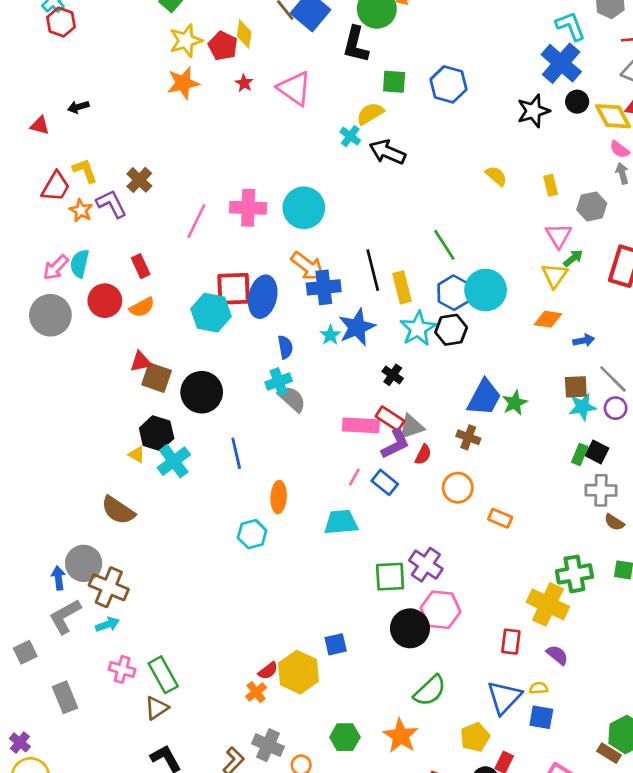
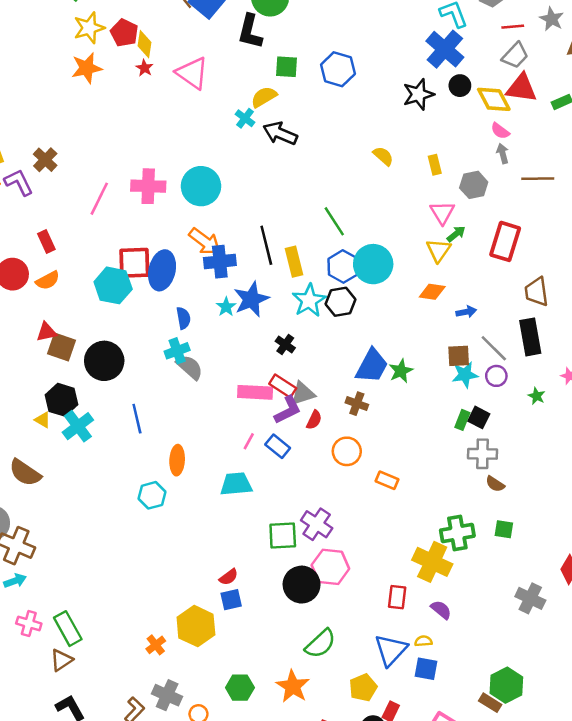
yellow diamond: (244, 34) -> (144, 44), moved
red semicircle: (268, 671) -> (229, 577), moved

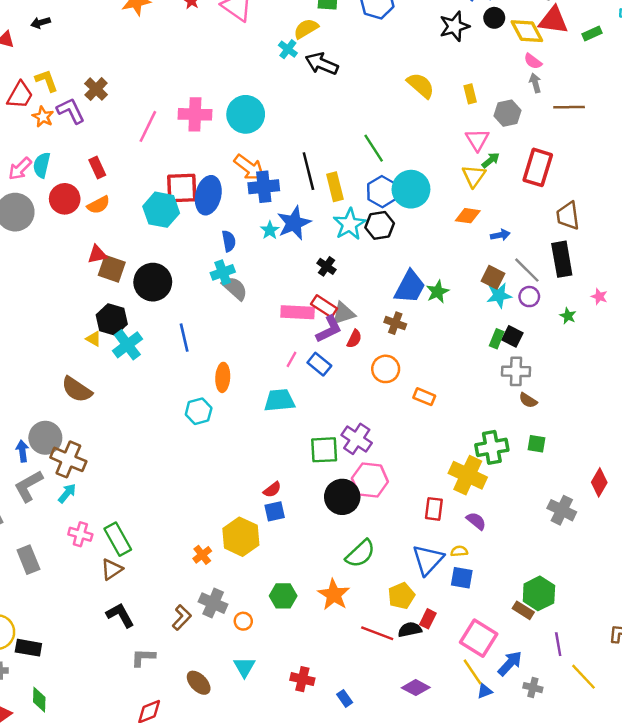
yellow semicircle: (383, 156) -> (421, 85), size x1.4
brown square: (459, 356) -> (493, 277), turned 30
cyan arrow: (15, 581) -> (67, 493), turned -30

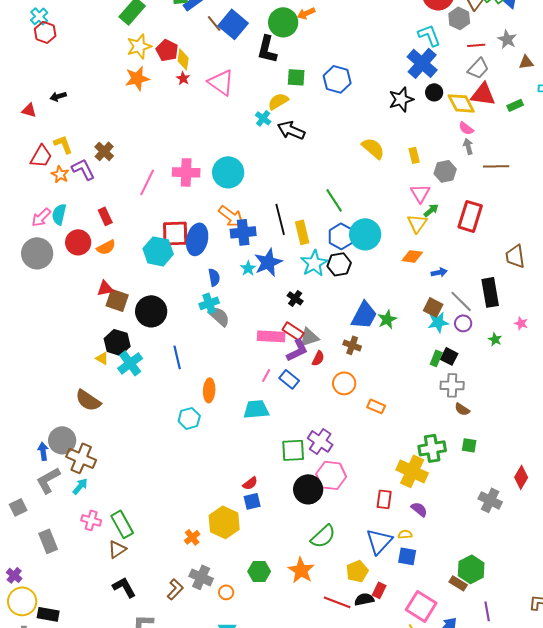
brown trapezoid: (568, 216) -> (515, 256), moved

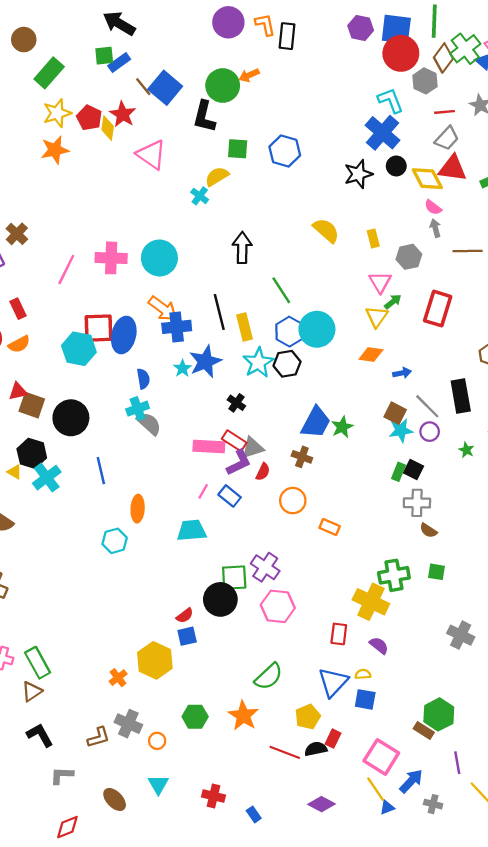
red star: (183, 78) -> (123, 114), moved, size x1.6
black arrow: (291, 130) -> (242, 248), moved, turned 68
black circle: (308, 489) -> (220, 599), moved
brown L-shape: (175, 589) -> (98, 737), turned 30

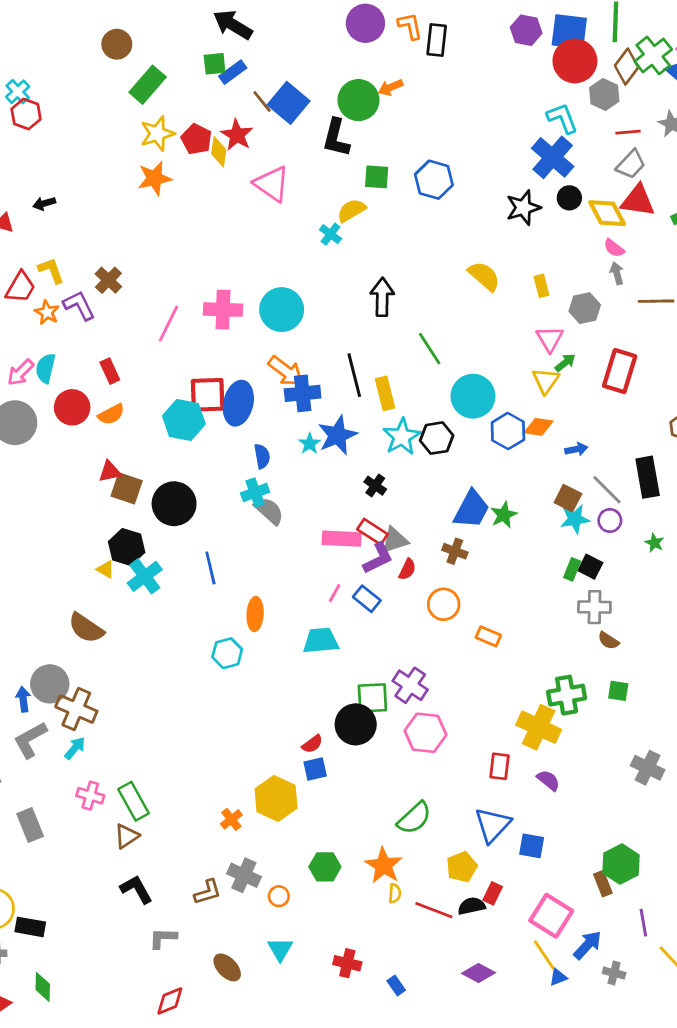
blue hexagon: (289, 332) -> (508, 431), moved
yellow semicircle: (363, 674) -> (395, 893), moved, turned 98
brown rectangle: (424, 731) -> (603, 884), turned 36

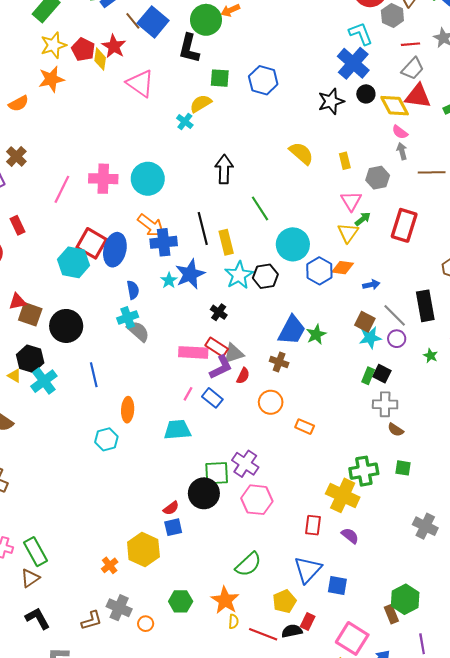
red square: (208, 395) -> (92, 243), turned 32
orange semicircle: (111, 414) -> (19, 104), moved

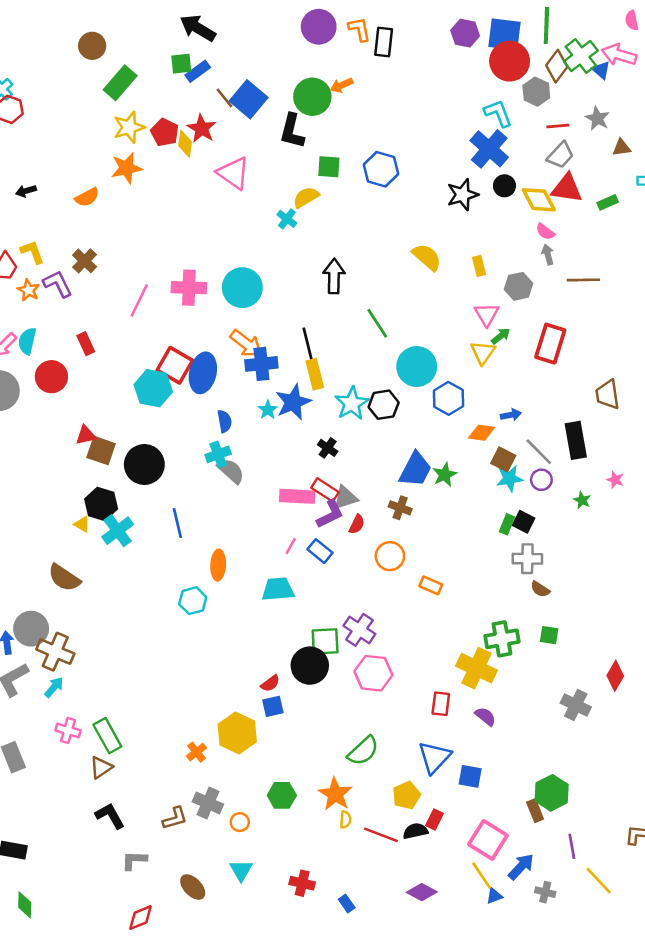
yellow rectangle: (226, 242) -> (315, 374), moved
orange diamond: (343, 268) -> (482, 433), moved

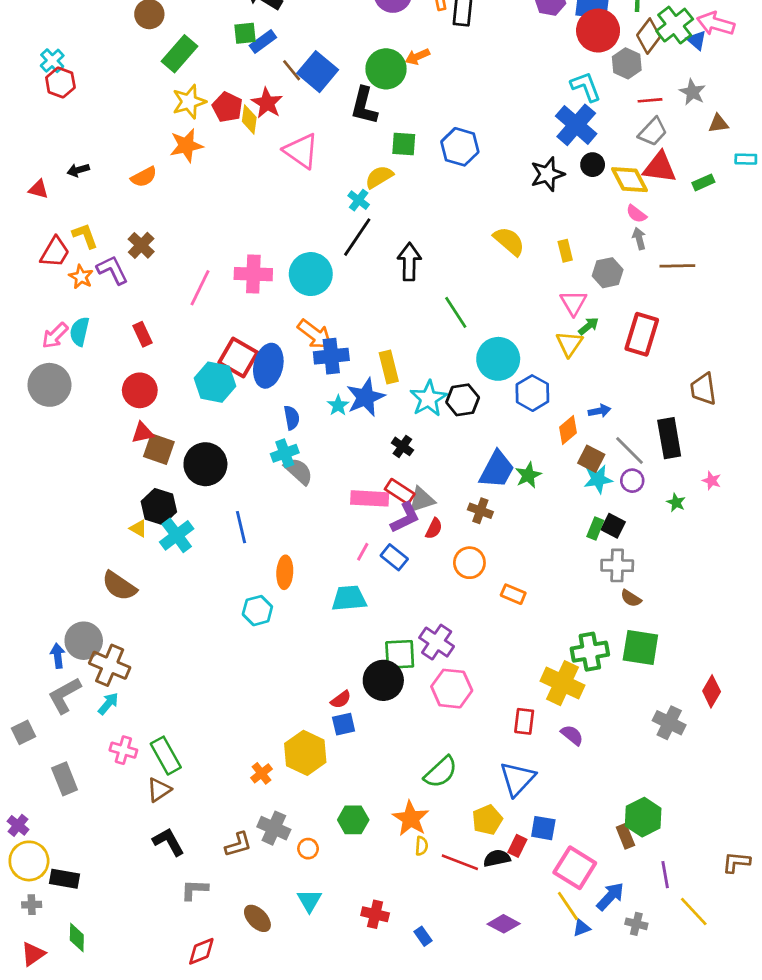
black line: (309, 347) -> (357, 237), moved, turned 48
red circle: (51, 377) -> (140, 390), moved
orange diamond: (482, 433) -> (568, 430), turned -48
green square: (549, 635) -> (640, 648), size x1.8
blue square: (470, 776) -> (543, 828), moved

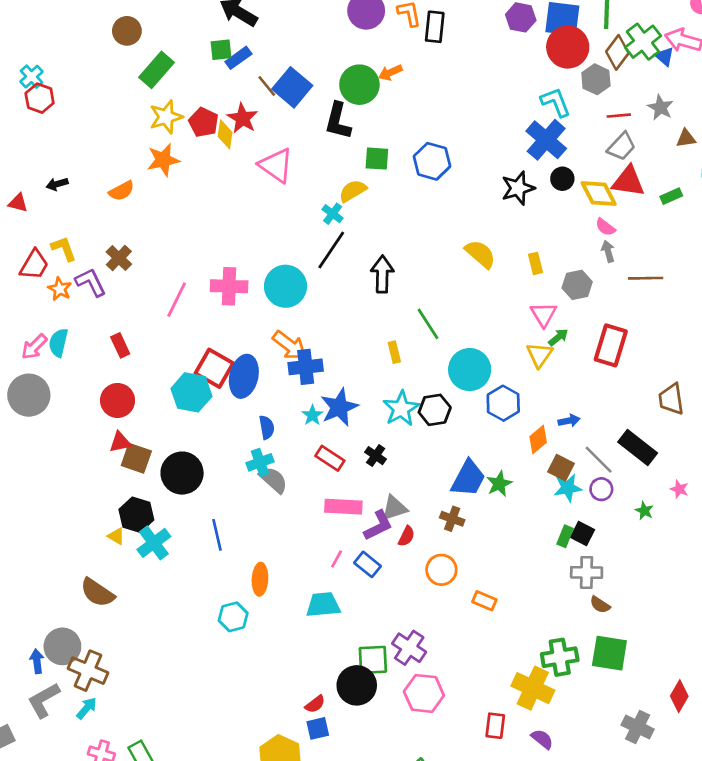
yellow rectangle: (389, 367) -> (394, 352), moved, size x0.7
black rectangle: (669, 438) -> (638, 448), turned -42
red rectangle: (400, 492) -> (330, 458), moved

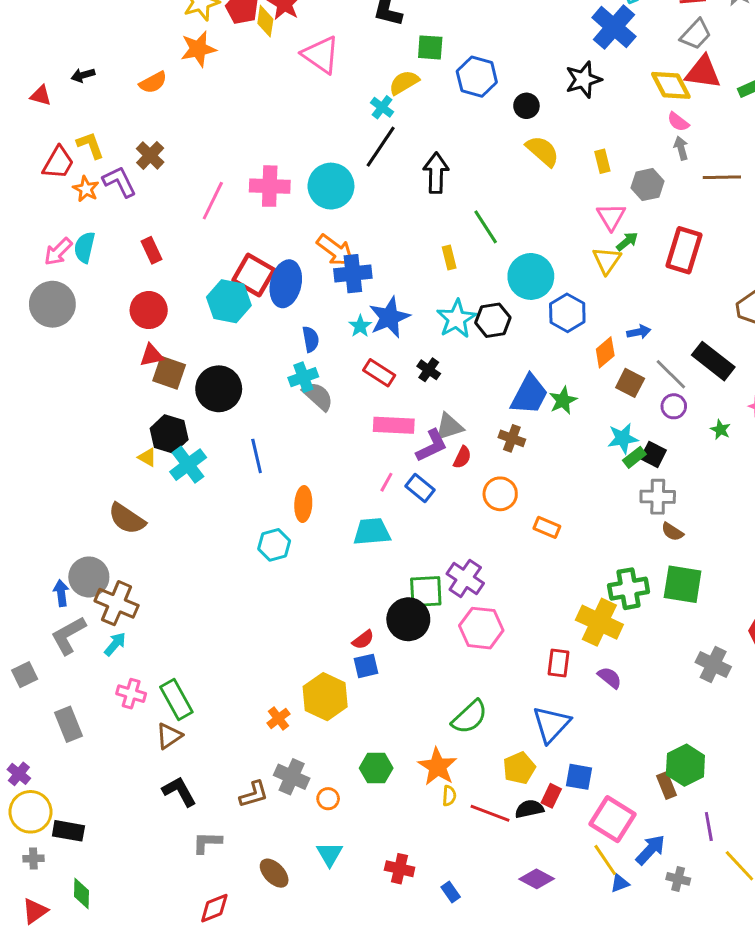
blue hexagon: (432, 161) -> (477, 77), moved
black circle: (562, 179) -> (526, 106), moved
cyan star: (568, 488) -> (623, 438), moved
green rectangle: (565, 536) -> (634, 457), turned 30

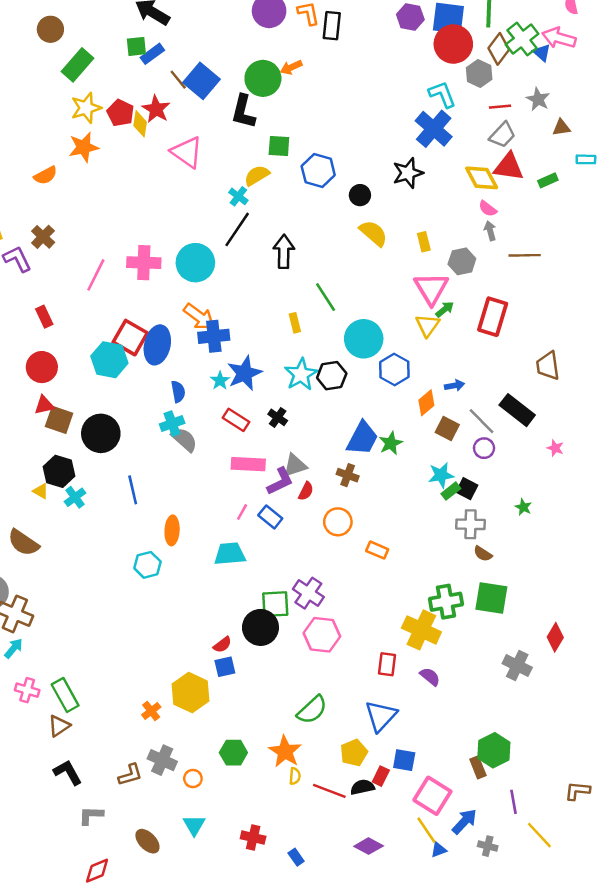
pink triangle: (611, 217) -> (431, 288), size x1.4
green star: (720, 430) -> (523, 507), moved
cyan cross: (188, 465) -> (75, 497), size x0.7

